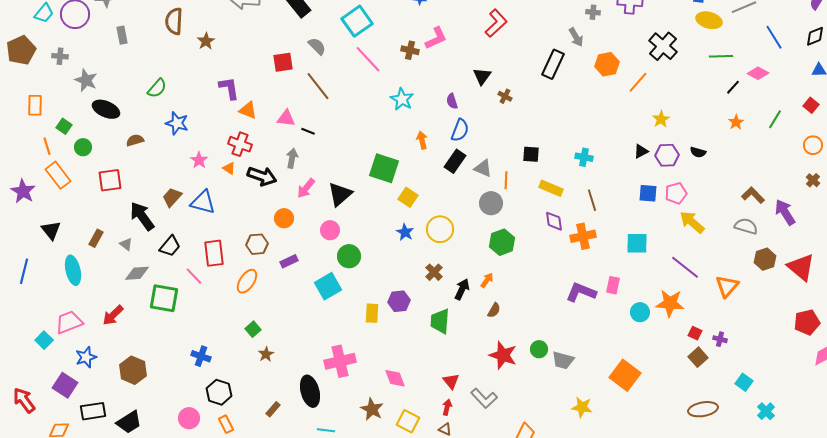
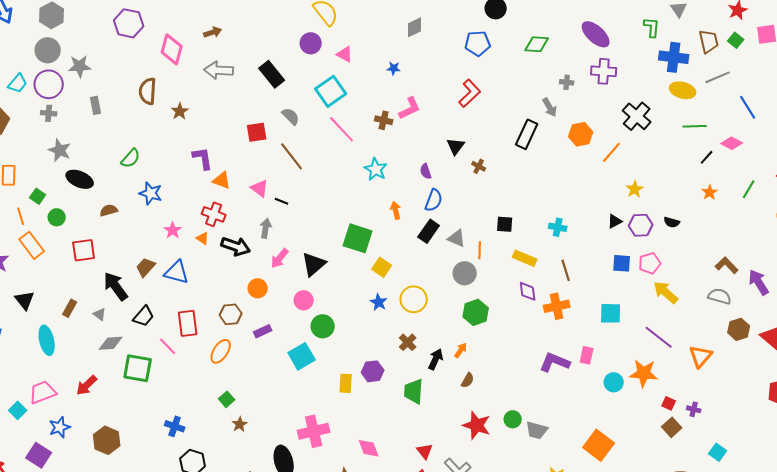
gray cross: (60, 56) -> (49, 113), moved
pink triangle: (286, 118) -> (260, 188), turned 30

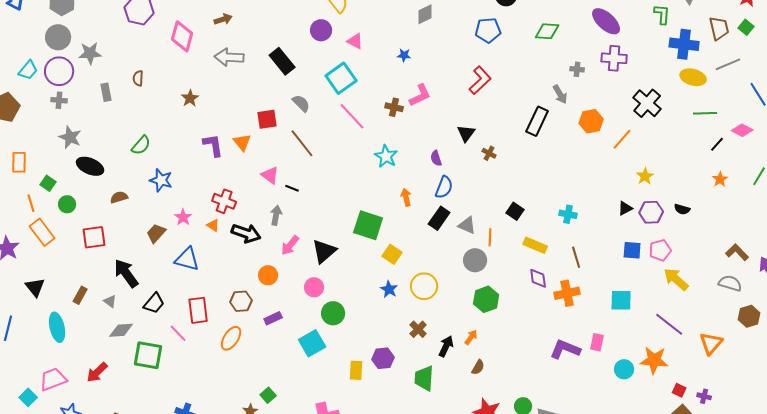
brown semicircle: (148, 91) -> (138, 78), moved, size x0.6
orange triangle: (222, 180) -> (242, 142), moved, turned 30
black square: (505, 224) -> (515, 211), turned 30
brown trapezoid: (146, 267) -> (156, 233), moved
green square: (227, 399) -> (268, 395), moved

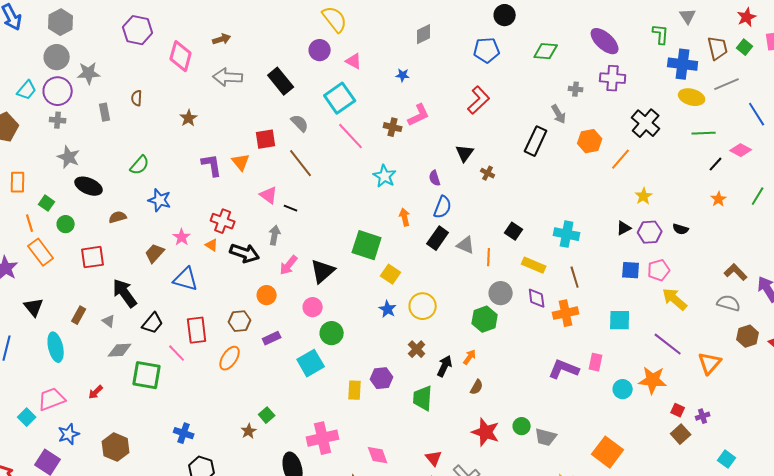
cyan cross: (568, 214) -> (567, 234), size x1.4
gray circle: (475, 260) -> (501, 293), moved
red arrow: (97, 372) -> (96, 392), size x0.7
purple cross: (704, 396) -> (703, 416), turned -32

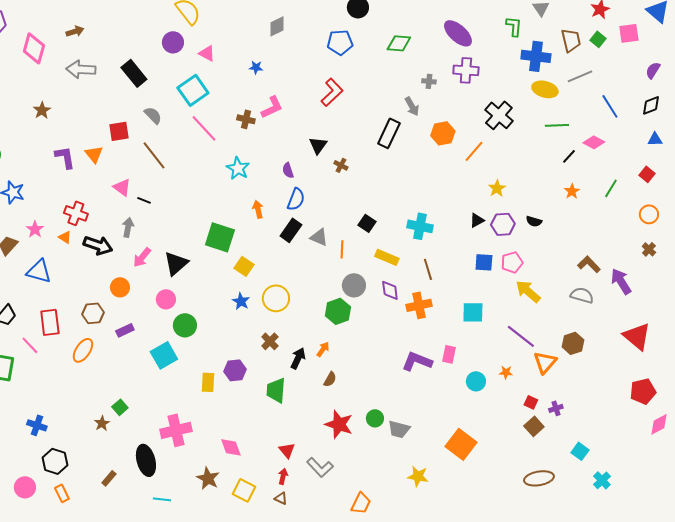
brown hexagon: (748, 336) -> (573, 343), moved
orange triangle: (710, 363) -> (545, 362), moved
orange star: (653, 380) -> (506, 372), size x0.5

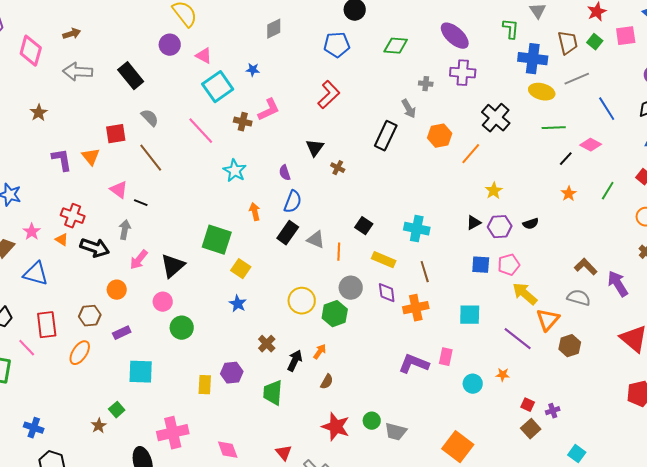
cyan square: (193, 90) -> (218, 87), moved
black semicircle: (534, 221) -> (531, 224), turned -35
yellow circle: (276, 298) -> (302, 301), moved
cyan square: (164, 355) -> (141, 372), moved, turned 32
orange triangle: (545, 362) -> (548, 320), moved

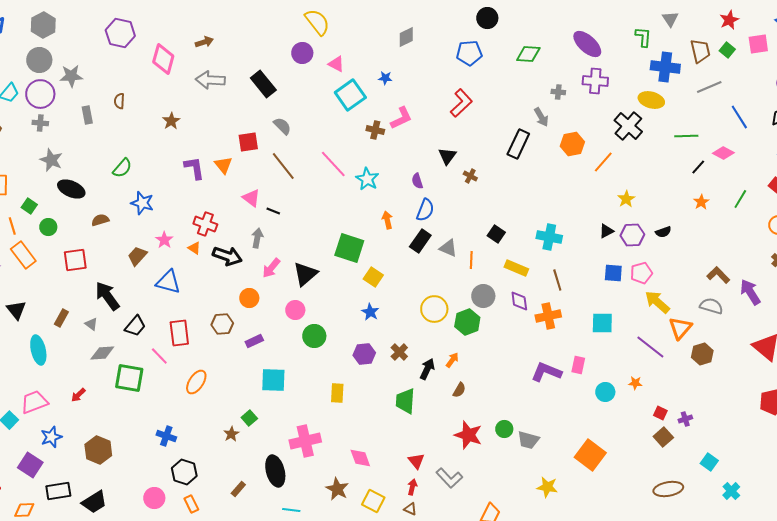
yellow ellipse: (542, 92) -> (651, 100), moved
pink line: (201, 131) -> (333, 164), moved
orange ellipse: (80, 353) -> (196, 382), moved
purple hexagon: (232, 373) -> (364, 354), moved

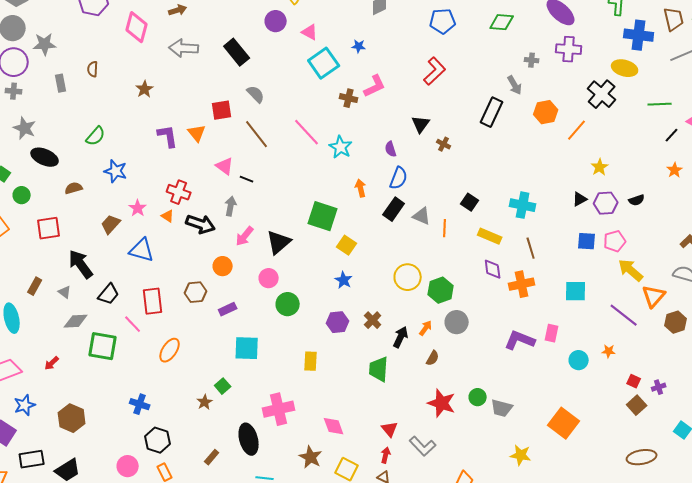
gray circle: (483, 296) -> (457, 322), moved

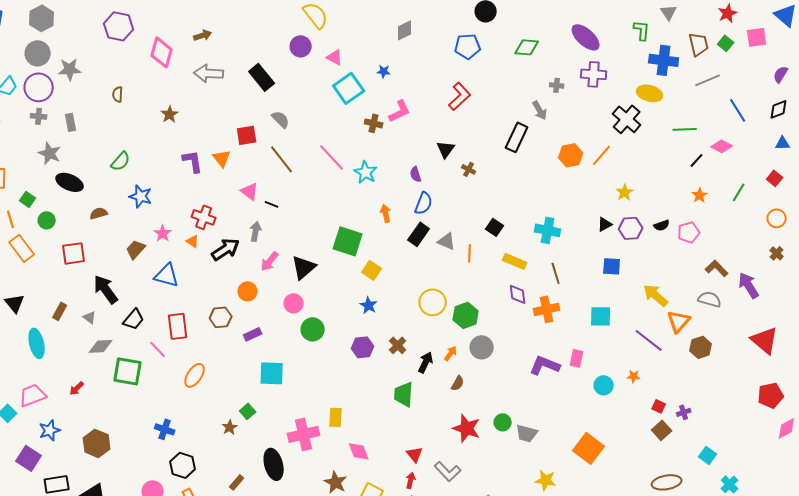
gray rectangle: (61, 83) -> (71, 122), moved
orange hexagon: (546, 112) -> (571, 155), moved
black arrow: (201, 224) -> (226, 249), turned -52
pink pentagon: (615, 241) -> (689, 232), moved
yellow rectangle: (311, 361) -> (336, 417), moved

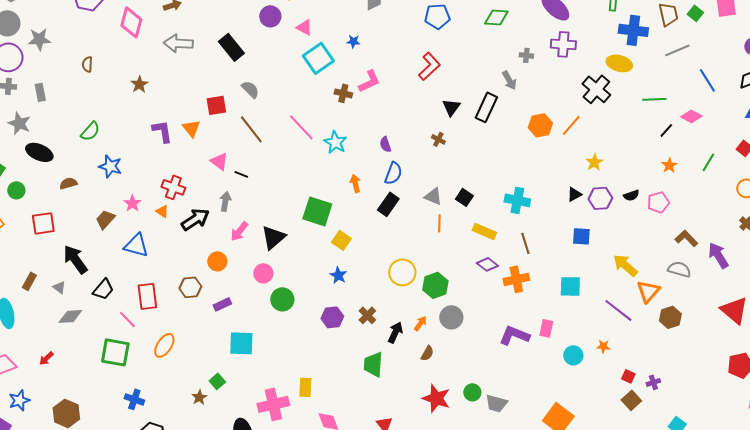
black triangle: (446, 149) -> (451, 107), moved
gray triangle: (447, 241) -> (433, 196), moved
purple diamond: (518, 294) -> (487, 264), turned -45
green square: (128, 371) -> (115, 352), moved

